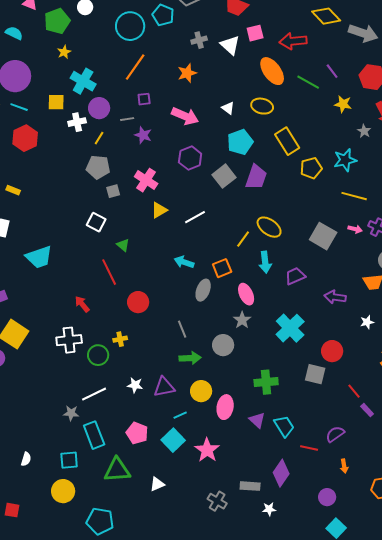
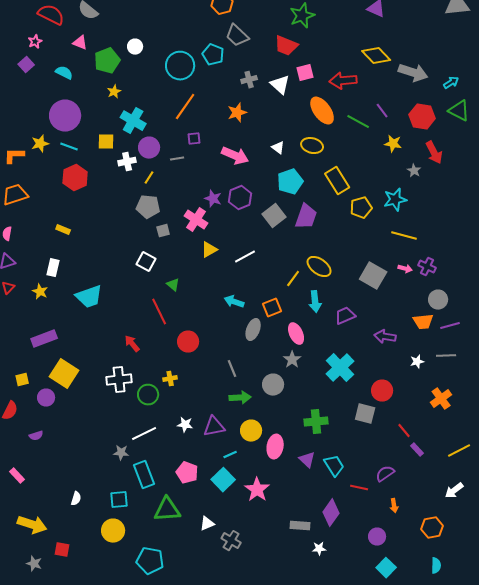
purple star: (143, 135) -> (213, 199), moved
gray cross: (217, 501) -> (231, 541), moved

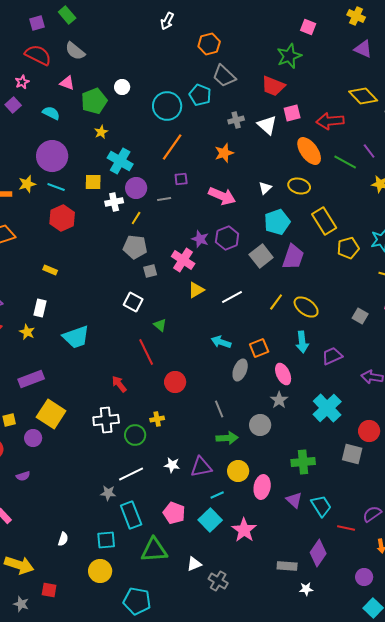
white triangle: (278, 148) -> (265, 188), turned 40
gray square: (373, 276) -> (360, 316), size x0.6
yellow line: (293, 279) -> (276, 302), moved

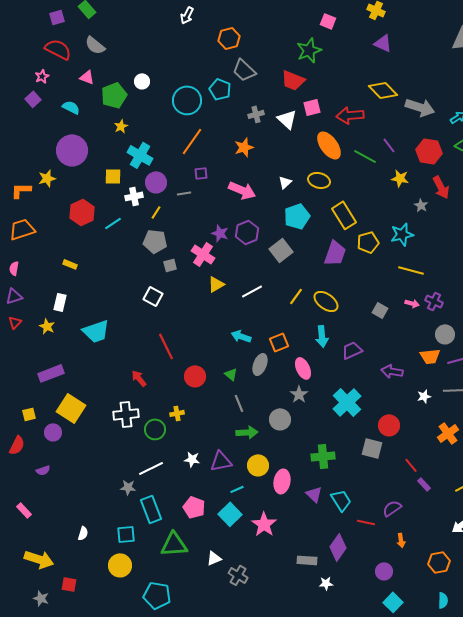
cyan line: (56, 187) -> (113, 223), moved, turned -54
purple trapezoid: (293, 257) -> (335, 253), moved
green triangle: (160, 325) -> (231, 374), moved

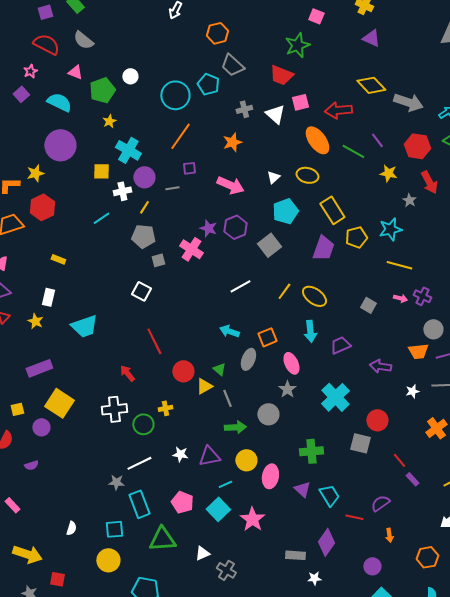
cyan semicircle: (71, 107) -> (59, 102), size x1.4
red hexagon: (82, 212) -> (42, 207), moved
yellow triangle: (216, 284) -> (204, 386), moved

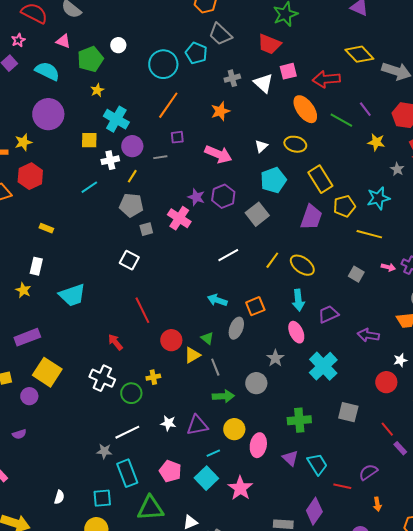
yellow line: (399, 265) -> (369, 234), moved
pink ellipse: (291, 363) -> (296, 332), moved
white cross: (114, 409) -> (102, 378), turned 30
red circle: (377, 420) -> (386, 382), moved

